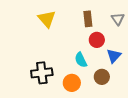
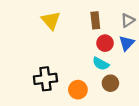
gray triangle: (118, 19) -> (128, 20), turned 32
blue triangle: (114, 56) -> (127, 43), moved
cyan semicircle: (81, 60) -> (101, 64), moved, turned -35

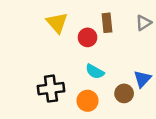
red circle: (105, 43) -> (88, 37), moved
blue triangle: (127, 43) -> (142, 79), moved
cyan semicircle: (101, 64) -> (95, 72), moved

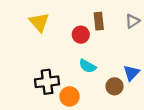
yellow triangle: (57, 23) -> (39, 22), moved
orange circle: (88, 101) -> (70, 96), moved

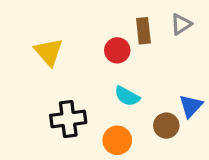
gray triangle: (132, 21) -> (181, 24), moved
yellow triangle: (39, 22) -> (49, 52), moved
orange circle: (70, 96) -> (117, 140), moved

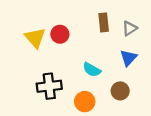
gray triangle: (181, 24) -> (130, 28), moved
red circle: (117, 50) -> (60, 34), moved
blue triangle: (191, 106) -> (128, 58), moved

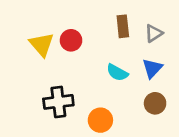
cyan semicircle: (92, 70) -> (117, 73), moved
brown circle: (120, 91) -> (155, 103), moved

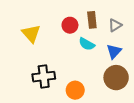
red circle: (71, 40) -> (70, 25), moved
cyan semicircle: (117, 73) -> (87, 44), moved
brown circle: (155, 103) -> (116, 78), size x1.5

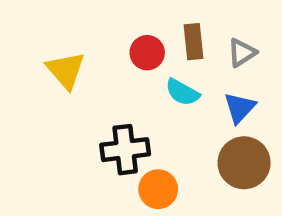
black cross: (44, 77) -> (125, 150), moved

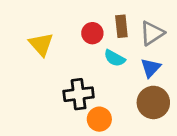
gray triangle: (242, 53) -> (152, 33), size x1.4

